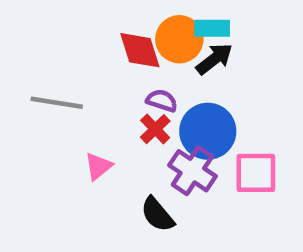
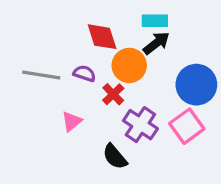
orange circle: (179, 39) -> (129, 65), moved
purple semicircle: (162, 101) -> (84, 73), moved
blue circle: (208, 131) -> (196, 85), moved
pink square: (256, 173) -> (187, 126), turned -36

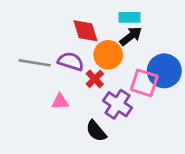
purple semicircle: (84, 73) -> (71, 61), size x1.4
pink triangle: (72, 121) -> (60, 102), turned 36
pink square: (187, 126) -> (144, 83), moved, turned -36

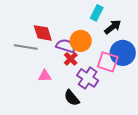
cyan rectangle: (130, 17) -> (97, 13), turned -63
red diamond: (85, 31) -> (43, 33), moved
black arrow: (131, 36) -> (113, 27), moved
purple semicircle: (71, 61) -> (66, 46), moved

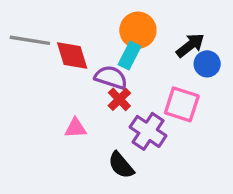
cyan rectangle: (97, 13) -> (129, 55), moved
orange circle: (81, 41) -> (138, 30), moved
gray line: (26, 47) -> (30, 40), moved
blue circle: (123, 53) -> (207, 64), moved, size x0.6

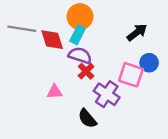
orange circle: (138, 30) -> (80, 17), moved
cyan rectangle: (129, 55) -> (78, 35), moved
blue circle: (207, 64) -> (149, 63), moved

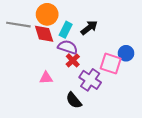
orange circle: (80, 17) -> (47, 14), moved
black arrow: (137, 32) -> (89, 28), moved

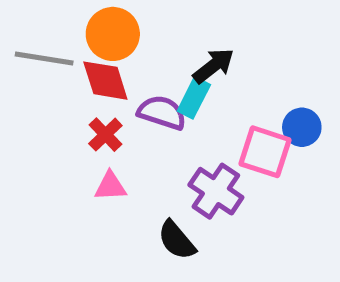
cyan rectangle: (66, 30) -> (194, 98), moved
red cross: (73, 60) -> (105, 135), moved

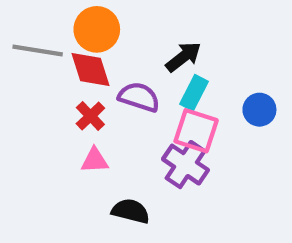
cyan rectangle: (194, 98) -> (194, 93), moved
pink square: (265, 152) -> (196, 131), moved
black semicircle: (177, 240) -> (131, 211), moved, turned 144

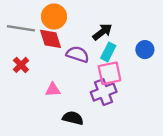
blue circle: (259, 110) -> (145, 50), moved
red cross: (90, 116) -> (21, 65), moved
pink square: (196, 131) -> (109, 73), turned -30
purple cross: (186, 165) -> (104, 92), turned 35

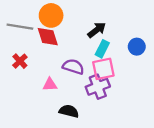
purple semicircle: (78, 54) -> (73, 67), moved

